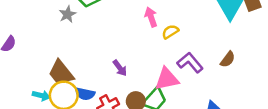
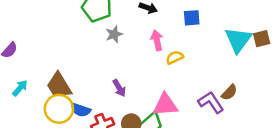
gray star: (68, 14) -> (114, 34), moved
purple L-shape: (190, 63) -> (211, 102), moved
cyan arrow: (41, 95) -> (20, 88), moved, turned -70

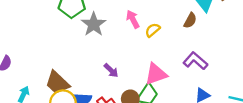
gray star: (114, 34) -> (94, 24), size x1.5
brown semicircle: (229, 92) -> (190, 20), moved

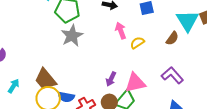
gray star: (94, 24) -> (72, 36), moved
purple arrow: (111, 70) -> (111, 79), moved, turned 64

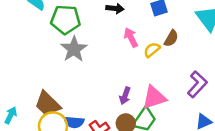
brown semicircle: (172, 38) -> (171, 38), moved
purple L-shape: (172, 75) -> (197, 84), turned 90

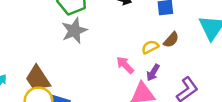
pink arrow: (131, 37) -> (125, 65), moved, turned -30
purple arrow: (125, 96) -> (153, 73), moved

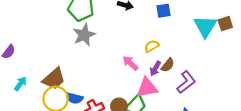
brown semicircle: (171, 40) -> (168, 65), moved
brown trapezoid: (38, 79) -> (54, 79), turned -95

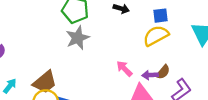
yellow semicircle: (152, 46) -> (156, 36), moved, size x1.6
purple arrow: (155, 68) -> (150, 75), turned 56

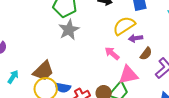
yellow semicircle: (156, 36) -> (124, 26), moved
purple arrow: (150, 75) -> (136, 38), moved

